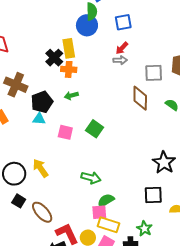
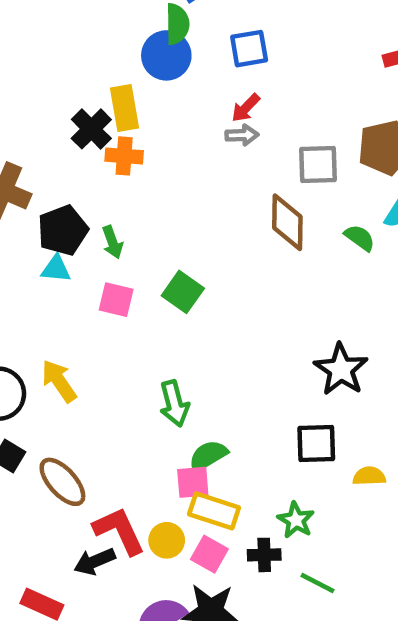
green arrow: (71, 96) -> (112, 242), moved, turned -96
green arrow: (91, 178) -> (174, 403), turned 60

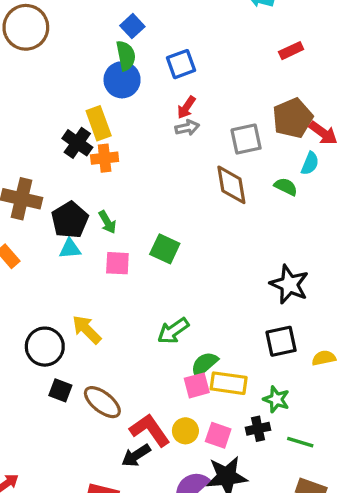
green arrow: (174, 403) -> (173, 331), turned 80
yellow rectangle: (214, 511) -> (229, 383), moved

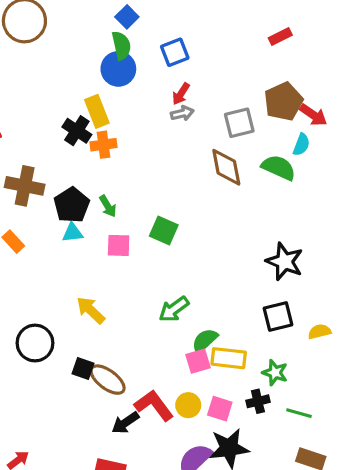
green semicircle: (286, 187) -> (279, 168), size x1.5
black circle: (45, 347) -> (35, 343), moved
black square: (60, 390) -> (83, 369), moved
black arrow: (136, 456) -> (125, 423), moved

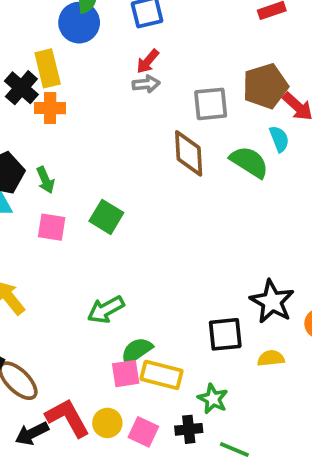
cyan semicircle: (301, 145) -> (279, 139), turned -50
black star: (285, 262) -> (272, 302), moved

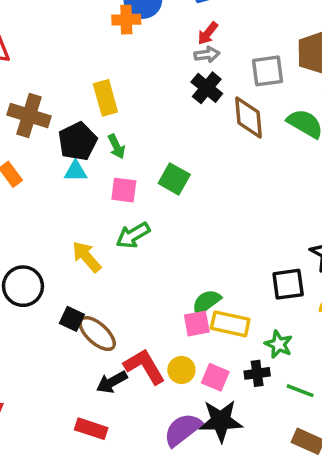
yellow rectangle: (48, 68) -> (105, 98), moved
black cross: (21, 88) -> (207, 88), moved
orange cross: (50, 108) -> (126, 20), moved
green arrow: (106, 310) -> (133, 235), moved

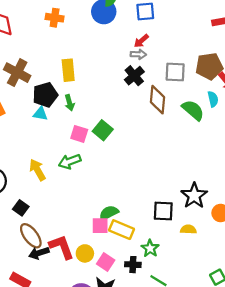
orange cross: (126, 20) -> (55, 18), moved
pink square: (124, 190) -> (79, 134), moved
brown ellipse: (97, 334) -> (31, 236), moved

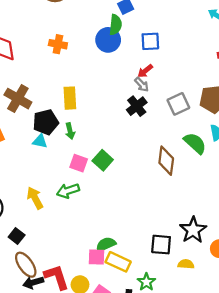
gray arrow: (138, 54) -> (142, 85), turned 42
gray square: (175, 72) -> (178, 104), turned -30
brown diamond: (158, 100) -> (166, 161), moved

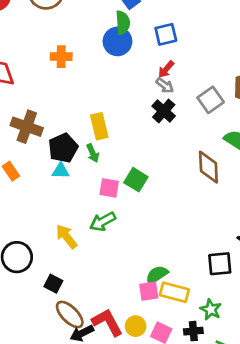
yellow rectangle: (70, 98) -> (99, 126), moved

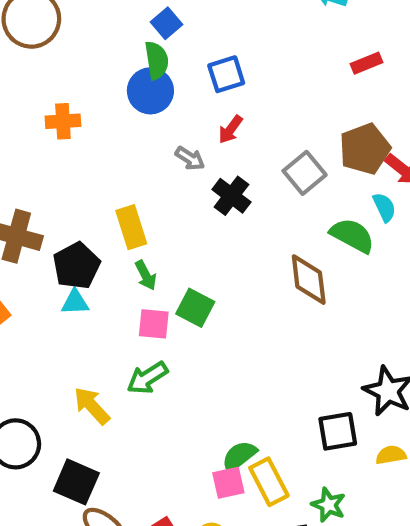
gray arrow: (165, 85) -> (190, 158), moved
green arrow: (93, 153) -> (146, 275), moved
black square: (53, 284) -> (76, 482), size x1.5
yellow rectangle: (174, 292) -> (269, 482), turned 52

